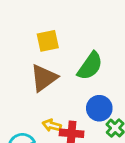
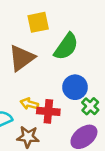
yellow square: (48, 41) -> (38, 22), moved

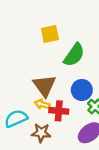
brown triangle: (22, 58) -> (44, 86), moved, turned -30

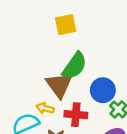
green semicircle: (74, 55) -> (75, 66), moved
yellow arrow: (42, 104) -> (45, 108), moved

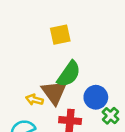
yellow arrow: (45, 108) -> (34, 100), moved

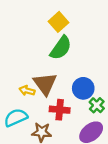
yellow square: (60, 35) -> (58, 22), moved, turned -30
green semicircle: (69, 74) -> (61, 48), moved

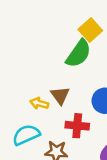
yellow square: (58, 22) -> (90, 30), moved
brown triangle: (45, 84) -> (60, 96), size x0.7

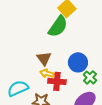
yellow arrow: (39, 103) -> (47, 73), moved

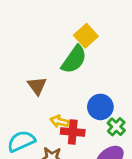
brown triangle: (44, 58) -> (37, 86), moved

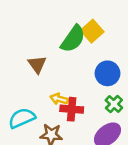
yellow square: (86, 36) -> (92, 31), moved
blue circle: (100, 107) -> (107, 73), moved

